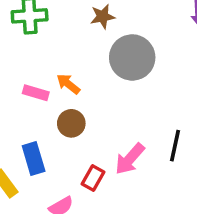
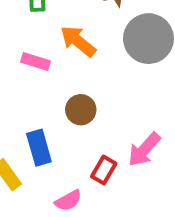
orange arrow: (68, 84) -> (78, 41), moved, size x1.4
pink rectangle: (36, 93) -> (36, 61), moved

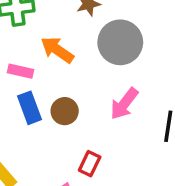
blue rectangle: (39, 148) -> (30, 108), moved
pink arrow: (144, 150) -> (124, 104), moved

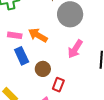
orange arrow: (57, 50) -> (38, 35), moved
brown circle: (65, 111) -> (43, 69), moved

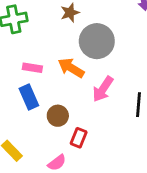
pink rectangle: (15, 35) -> (32, 68), moved
orange arrow: (38, 35) -> (71, 68), moved

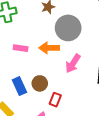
orange arrow: (71, 68) -> (49, 48), turned -30
blue rectangle: (29, 97) -> (19, 86), moved

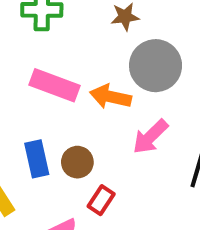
pink rectangle: (21, 48) -> (55, 85), size x1.6

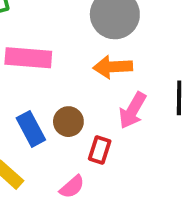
orange arrow: (110, 97) -> (113, 67), moved
pink arrow: (150, 137) -> (133, 110), moved

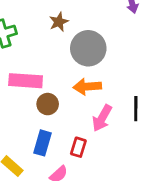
brown circle: (68, 122) -> (48, 104), moved
blue rectangle: (31, 129) -> (42, 143), moved, turned 45

